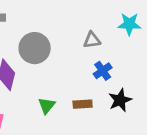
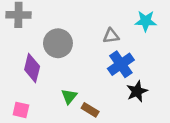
blue cross: (103, 71) -> (121, 64), size x1.5
brown rectangle: (83, 104) -> (90, 110), moved, turned 35

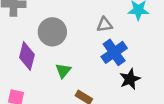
green triangle: (69, 96) -> (63, 71), moved

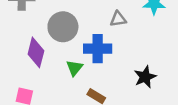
blue cross: (114, 52) -> (98, 49), moved, turned 35

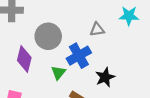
blue cross: (98, 49) -> (79, 56), turned -30
black star: (145, 77) -> (105, 77), moved

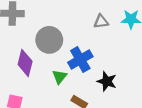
gray triangle: (97, 29) -> (101, 21), moved
black star: (105, 77) -> (107, 81), turned -30

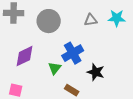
gray circle: (49, 40) -> (49, 21), moved
purple diamond: (25, 63) -> (25, 56), turned 50

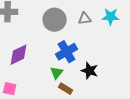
gray circle: (49, 21) -> (55, 20), moved
green triangle: (55, 68) -> (57, 73), moved

